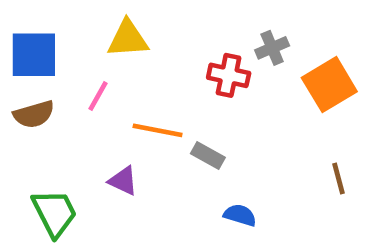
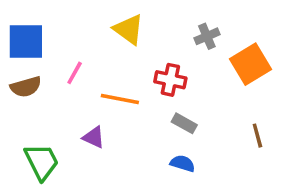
yellow triangle: (128, 39) -> (129, 29), moved, turned 40
red cross: (229, 75) -> (170, 80), moved
gray rectangle: (208, 156) -> (184, 123), moved

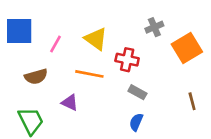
yellow triangle: (129, 29) -> (96, 39), moved
pink line: (75, 73) -> (56, 44), moved
brown semicircle: (26, 87) -> (36, 77), moved
blue semicircle: (183, 163) -> (136, 122), turned -84

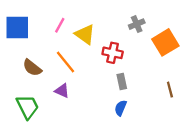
pink line: (56, 44) -> (60, 25), moved
orange line: (89, 74) -> (65, 62), moved, turned 40
brown semicircle: (36, 77) -> (32, 68), turned 54
gray rectangle: (137, 92) -> (122, 82), turned 49

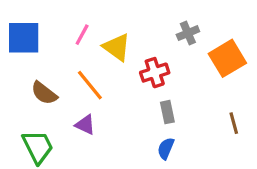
red cross: (113, 53) -> (155, 73), turned -30

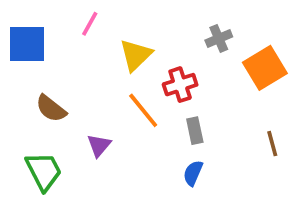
pink line: (82, 35) -> (90, 24), moved
yellow triangle: (117, 47) -> (136, 55), turned 40
orange line: (90, 85) -> (143, 110), moved
purple triangle: (85, 125) -> (99, 145), turned 45

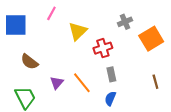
orange line: (143, 110) -> (82, 83), moved

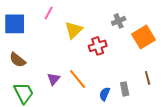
brown semicircle: (29, 62) -> (18, 60), moved
gray rectangle: (111, 74) -> (125, 89), moved

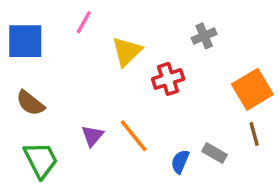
orange square: (144, 37) -> (252, 89), moved
gray rectangle: (125, 89) -> (214, 153), turned -48

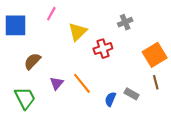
brown semicircle: (30, 103) -> (32, 61), moved, turned 96

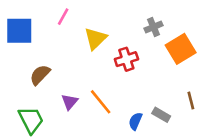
orange square: (155, 55) -> (181, 49), moved

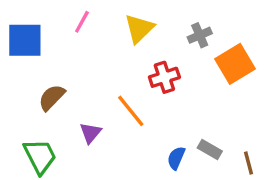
yellow triangle: (95, 39) -> (139, 29), moved
brown line: (191, 101) -> (248, 163), moved
orange line: (101, 102) -> (131, 111), moved

